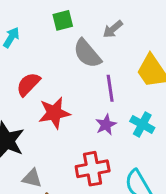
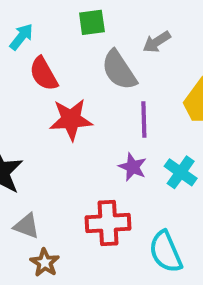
red semicircle: (28, 84) -> (44, 74), moved, turned -80
red star: (54, 113) -> (71, 119), moved
purple star: (106, 125) -> (133, 167), turned -30

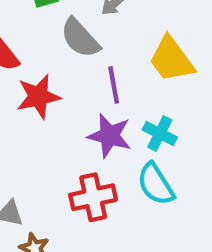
purple star: (133, 167) -> (109, 136), size x1.5
cyan semicircle: (166, 252) -> (156, 184), moved

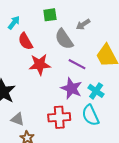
purple line: (114, 85) -> (77, 64), turned -60

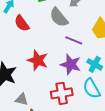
red star: (40, 65) -> (38, 60), moved, turned 30

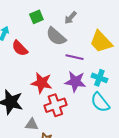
red cross: (62, 93) -> (55, 105), moved

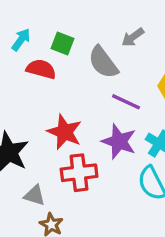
green square: (36, 17) -> (62, 43), moved, turned 32
red semicircle: (20, 48) -> (41, 69), turned 138

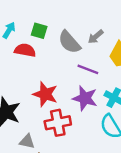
gray arrow: (133, 37) -> (96, 37), moved

